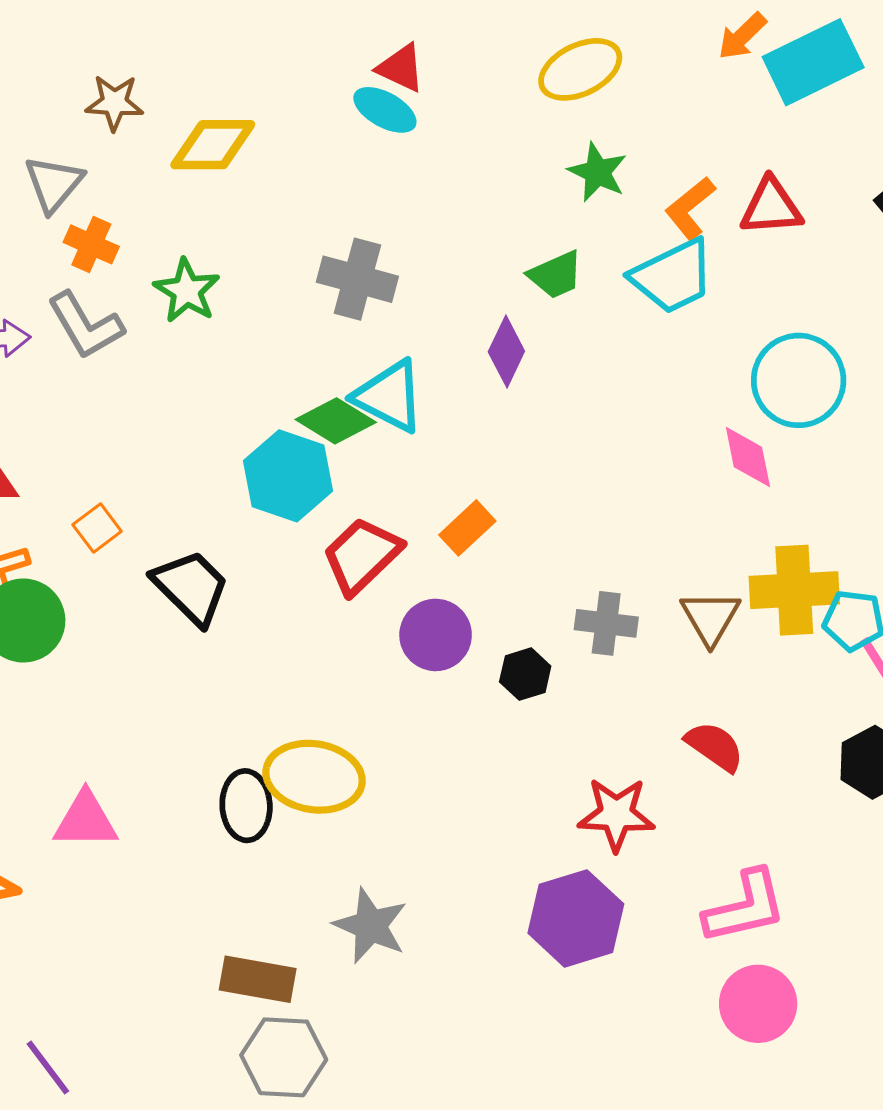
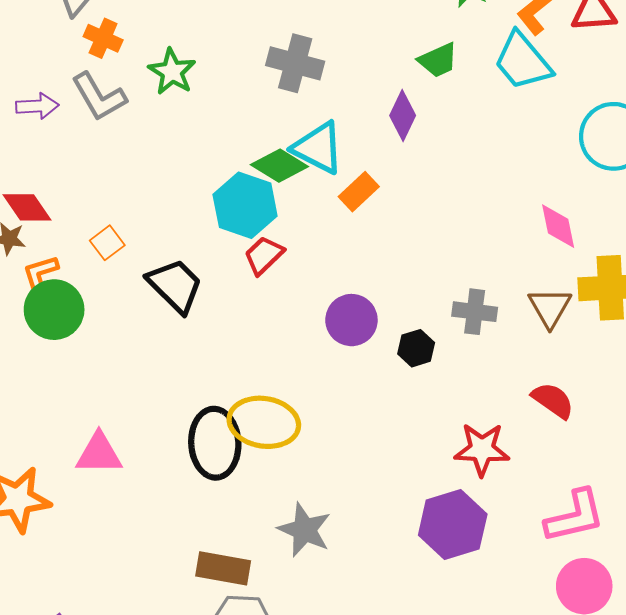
cyan trapezoid: (673, 276) -> (523, 61), turned 76
pink diamond: (748, 457) -> (558, 226), moved
orange rectangle: (467, 528) -> (359, 192), moved
red trapezoid: (362, 555) -> (264, 255), moved, size x0.7
black ellipse: (246, 806) -> (215, 443), size x1.4

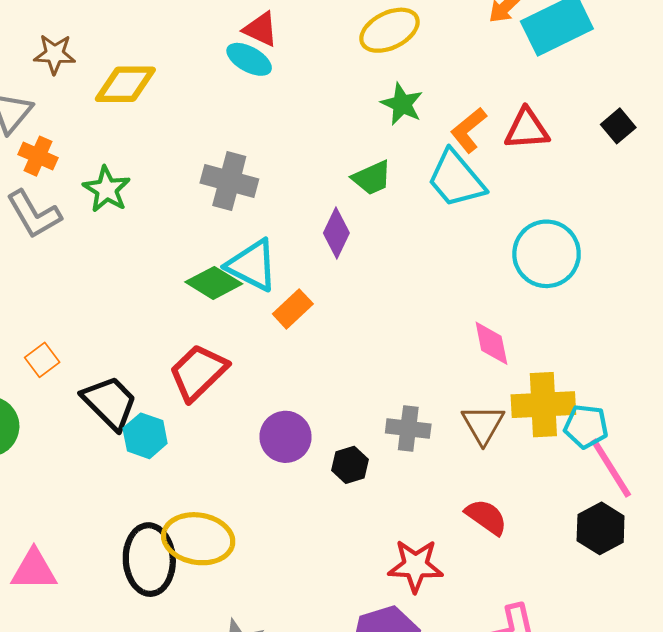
cyan hexagon: (245, 205) -> (145, 436), moved, size x0.7
red trapezoid: (264, 255) -> (198, 372), size x1.5

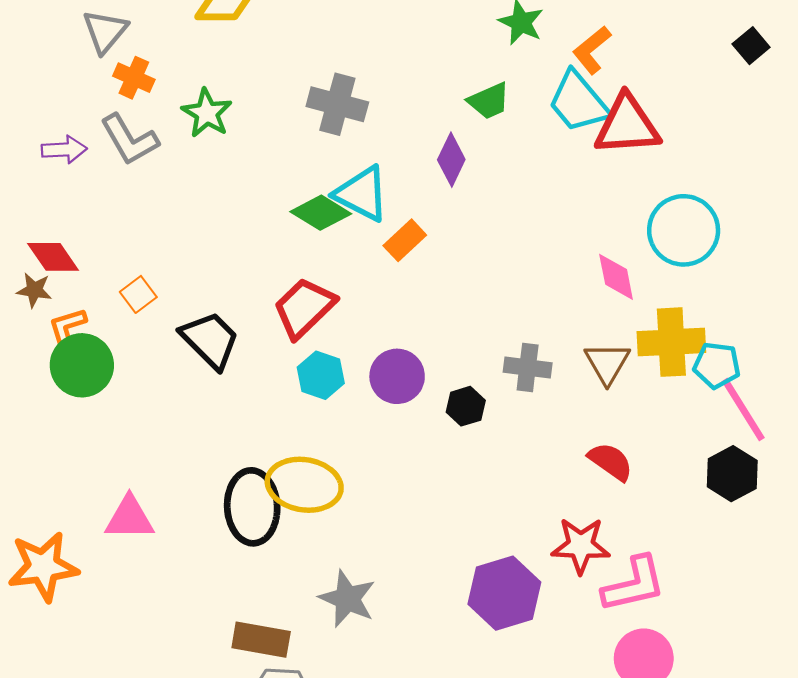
red triangle: (527, 129) -> (627, 125), moved, size x1.4
cyan circle: (547, 254) -> (684, 230), moved
cyan hexagon: (145, 436) -> (321, 375), moved
red star: (415, 566) -> (581, 546), moved

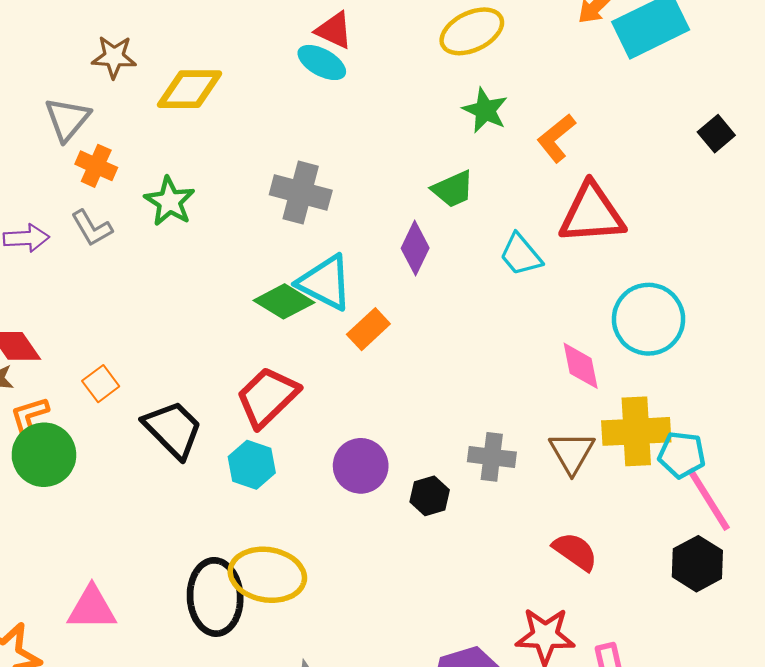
cyan trapezoid: (578, 102) -> (521, 255), moved, size x0.7
gray L-shape: (129, 140) -> (92, 228), size x0.7
cyan hexagon: (321, 375) -> (252, 465), moved

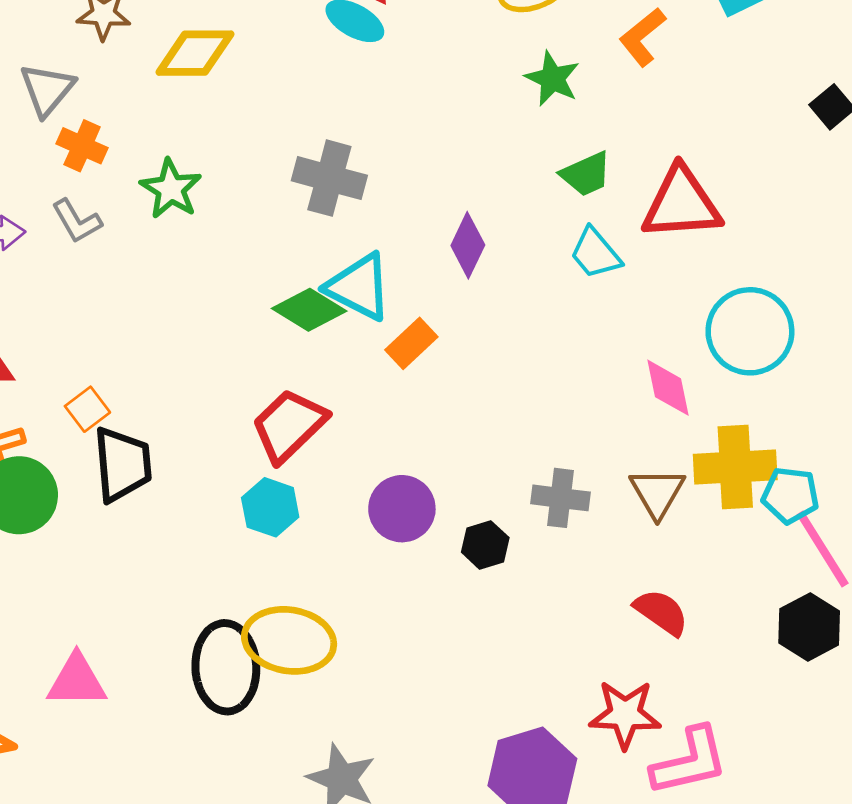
orange L-shape: (556, 138) -> (642, 37), moved
green trapezoid: (453, 189) -> (586, 174), moved
black trapezoid: (173, 429) -> (122, 464), moved, turned 40

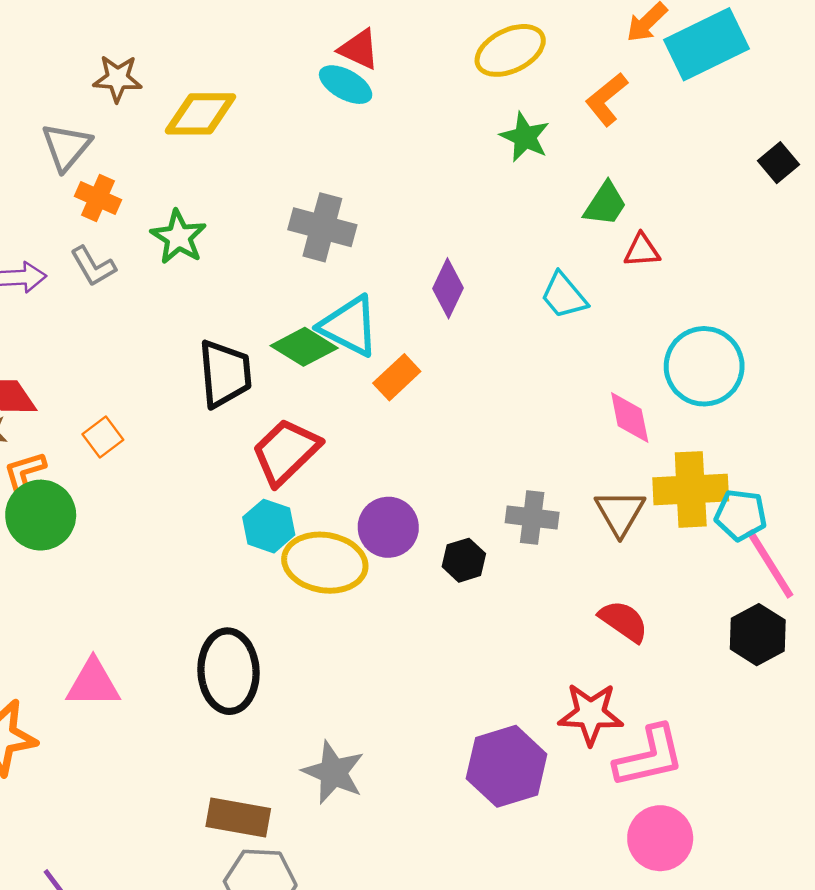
green trapezoid: (586, 174) -> (605, 204), moved, turned -33
red triangle: (681, 204) -> (642, 250), size x0.5
black trapezoid: (122, 464) -> (225, 374), moved
yellow ellipse: (289, 640) -> (325, 563), moved

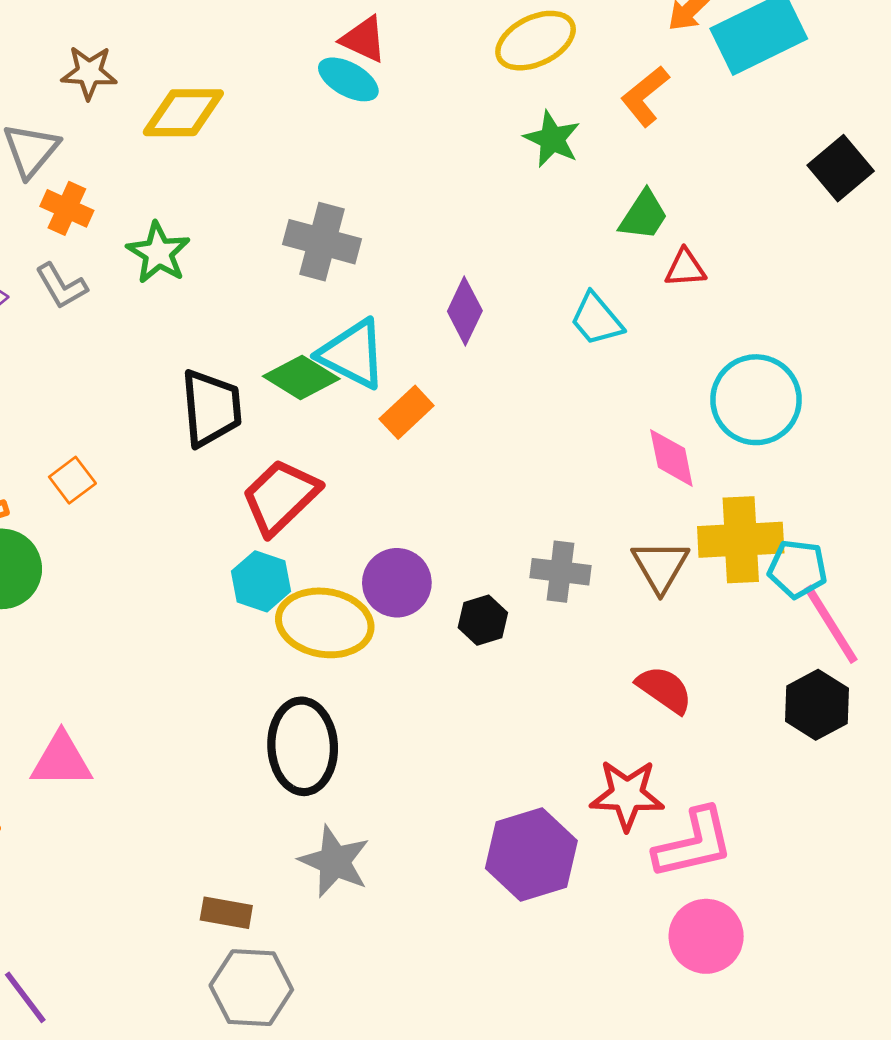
black square: (778, 163) -> (841, 168), size x1.4
black ellipse: (228, 671) -> (303, 746), moved
brown rectangle: (238, 817) -> (226, 913), size x0.7

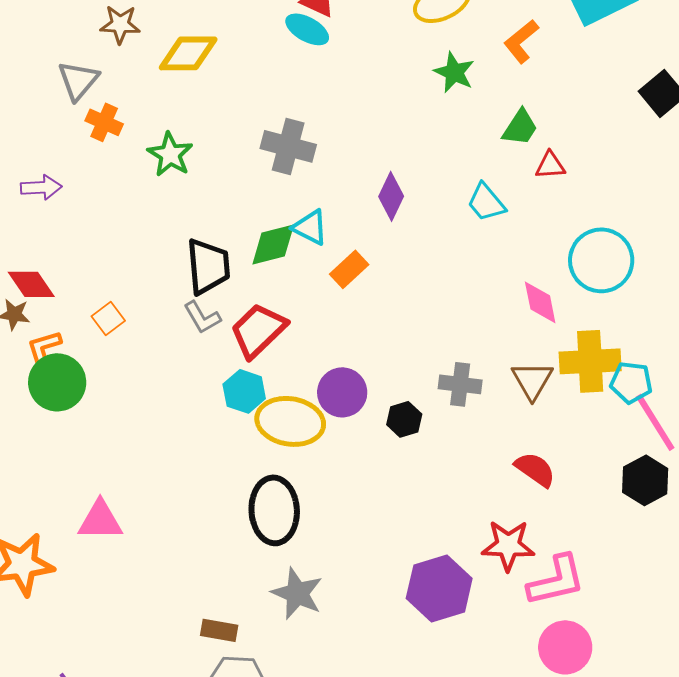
gray L-shape: (61, 286) -> (202, 317), moved
cyan triangle: (353, 354) -> (310, 227), size x0.7
green diamond: (301, 378) -> (273, 244), turned -46

